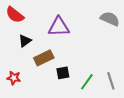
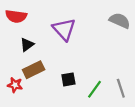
red semicircle: (15, 15) -> (16, 16), turned -30
purple triangle: (59, 27) -> (64, 29), turned 50
brown rectangle: (44, 58) -> (34, 70), moved

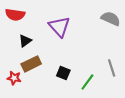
black square: (68, 79) -> (63, 73), turned 32
gray line: (121, 88) -> (112, 68), moved

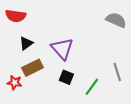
purple triangle: (59, 27) -> (62, 49), moved

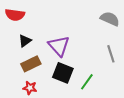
gray line: (117, 72) -> (111, 54), moved
black square: (66, 77) -> (63, 73), size x1.5
red star: (15, 83) -> (30, 88), moved

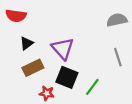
gray semicircle: (110, 19) -> (117, 20), turned -36
red star: (30, 88) -> (47, 93), moved

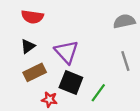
red semicircle: (16, 16) -> (32, 17), moved

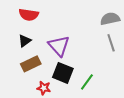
gray line: (125, 61) -> (111, 43), moved

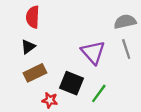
red semicircle: (29, 15) -> (33, 17), turned 84
purple triangle: (59, 46) -> (93, 52), moved

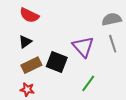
red semicircle: (33, 17) -> (29, 15), turned -66
black square: (71, 83) -> (57, 62), moved
red star: (50, 100) -> (27, 89), moved

